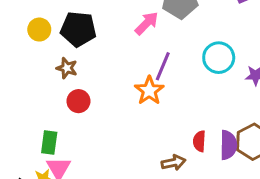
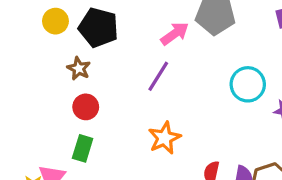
purple line: (163, 66) -> (158, 76), moved
orange star: (149, 91) -> (164, 138), moved
green rectangle: (49, 142) -> (83, 148), moved

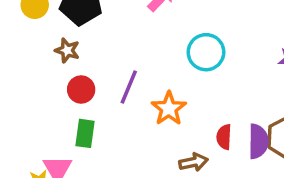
purple line: (158, 76) -> (129, 87), moved
cyan circle: (248, 84) -> (206, 52), moved

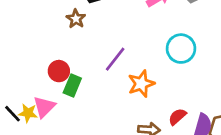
red circle: (81, 90) -> (59, 71), moved
red semicircle: (224, 137) -> (177, 117), turned 30

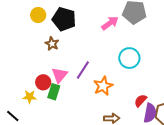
pink triangle: (44, 107) -> (60, 75), moved
yellow star: (28, 113) -> (30, 97), moved
red semicircle: (177, 117) -> (141, 101), moved

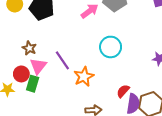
brown star: (52, 44) -> (29, 48), moved
purple line: (83, 70) -> (62, 60), turned -66

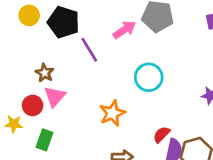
purple line: (62, 60) -> (89, 50), moved
green rectangle: (33, 84) -> (45, 140), moved

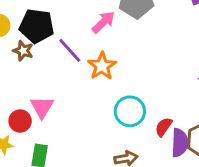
brown star: (45, 73) -> (23, 51), moved
cyan circle: (149, 77) -> (130, 111), moved
orange star: (112, 113) -> (102, 66), moved

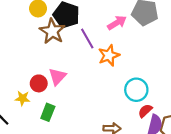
brown star: (23, 51) -> (52, 31), size x1.6
cyan circle: (130, 111) -> (136, 90), moved

